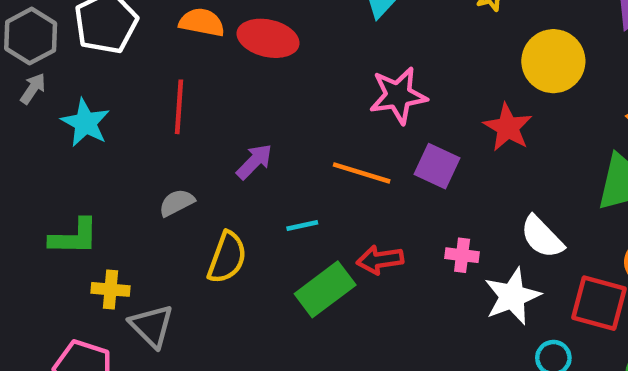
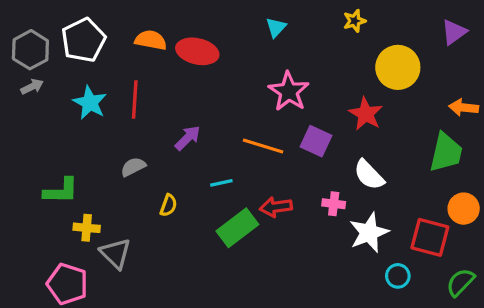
gray arrow: (33, 89) -> (32, 87), turned 30
pink star: (398, 95) -> (289, 91), turned -30
cyan star: (85, 123) -> (90, 103), moved
white semicircle: (542, 237) -> (369, 175), moved
yellow semicircle: (227, 257) -> (168, 205), size x0.6

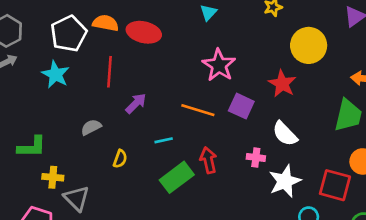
white pentagon: (83, 40) -> (69, 34), moved
red line: (135, 99) -> (110, 72), moved
red arrow: (276, 207) -> (208, 160), turned 85

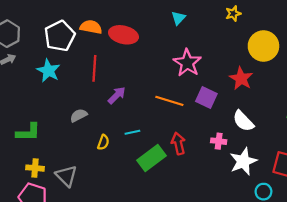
cyan line: (164, 140) -> (132, 132), moved
yellow cross: (53, 177) -> (35, 168), moved

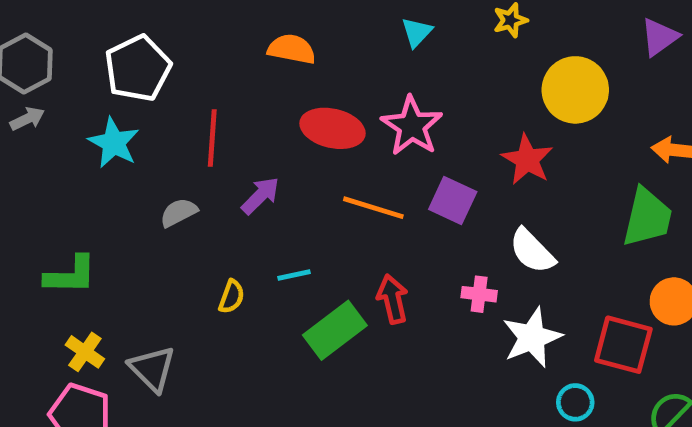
cyan triangle: (178, 18) -> (417, 32), moved
orange semicircle: (91, 27) -> (292, 49), moved
red ellipse: (123, 35) -> (332, 128), moved
gray semicircle: (79, 115) -> (179, 212), moved
yellow cross: (35, 168) -> (85, 352), turned 30

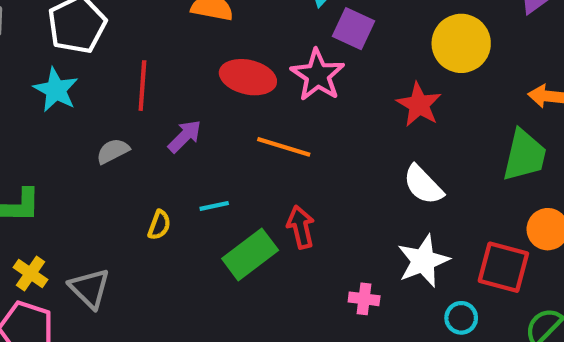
purple square: (453, 200) -> (354, 29), moved
pink cross: (479, 294) -> (364, 299), moved

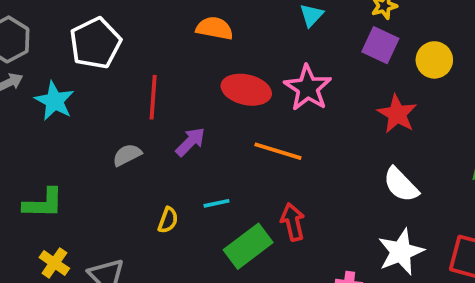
purple square: (354, 29) -> (380, 45), moved
yellow circle: (461, 43) -> (434, 60), size x0.7
cyan star: (56, 90) -> (54, 101), moved

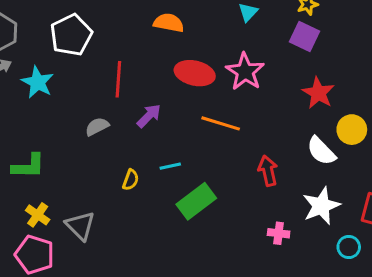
yellow circle: (434, 60) -> (352, 130), moved
red arrow: (293, 222) -> (268, 171), moved

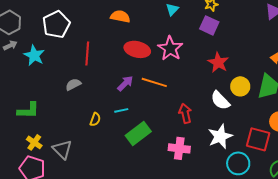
purple arrow: (149, 116) -> (125, 83), moved
pink cross: (279, 233) -> (179, 148), moved, size x1.5
cyan circle: (349, 247) -> (238, 163), size x1.5

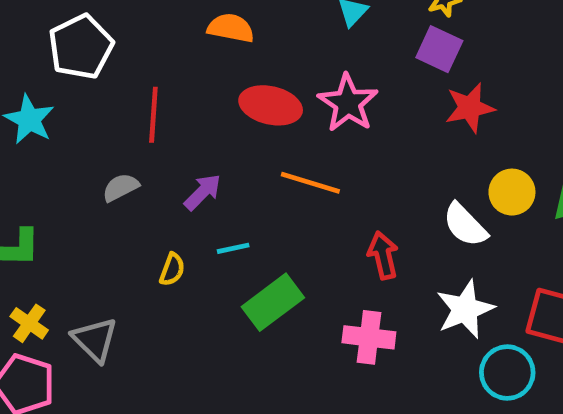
red star: (218, 62) -> (470, 108), moved, turned 30
purple arrow: (125, 83) -> (203, 192), moved

